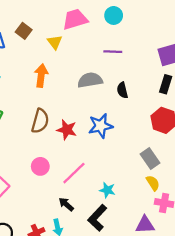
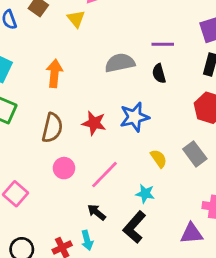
purple line: (113, 52) -> (163, 44), moved
orange arrow: (41, 76) -> (54, 73), moved
brown semicircle: (40, 121) -> (52, 128), moved
yellow semicircle: (153, 183) -> (159, 159), moved

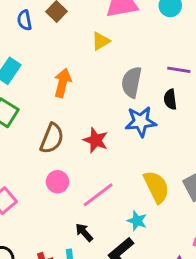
yellow triangle: (76, 19) -> (101, 41), moved, turned 30
gray semicircle: (120, 63) -> (132, 82), turned -76
blue star: (134, 117) -> (141, 122), moved
yellow semicircle: (159, 159) -> (156, 187), size x1.6

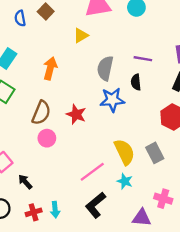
pink circle: (57, 182) -> (47, 138), moved
pink line: (98, 195) -> (92, 172), moved
cyan star: (137, 221) -> (125, 181), moved
black arrow: (84, 232) -> (25, 182), moved

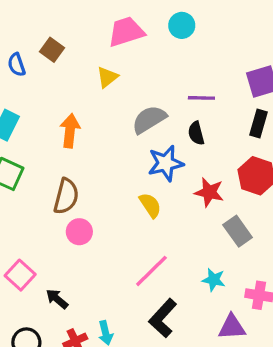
gray semicircle: (105, 68) -> (149, 119), turned 55
red star: (76, 114) -> (209, 192), moved
yellow semicircle: (124, 152) -> (150, 205), moved, size x0.7
cyan star: (125, 181) -> (214, 280), moved

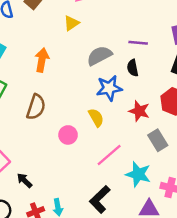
pink circle: (79, 232) -> (68, 135), moved
pink line: (151, 271) -> (109, 155), moved
cyan star: (214, 280) -> (138, 174), size x1.5

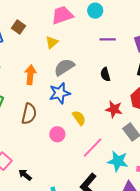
purple line: (138, 43) -> (108, 39), moved
gray semicircle: (99, 56) -> (64, 67), moved
blue star: (109, 88) -> (60, 93), moved

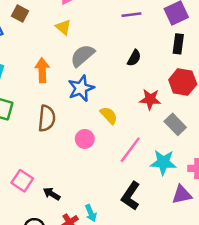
yellow triangle: (52, 42) -> (63, 27), turned -32
black semicircle: (105, 74) -> (134, 58), turned -128

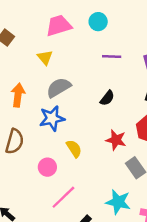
pink line: (130, 150) -> (63, 197), moved

